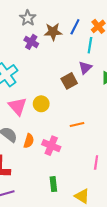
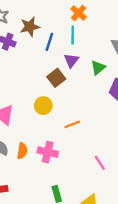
blue line: (75, 27) -> (49, 42), moved
yellow circle: (41, 104) -> (43, 106), moved
pink line: (96, 162) -> (100, 163), turned -32

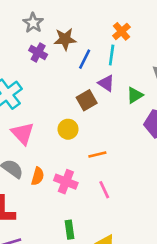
purple triangle: (71, 61) -> (106, 83), turned -42
pink line: (100, 163) -> (104, 190), moved

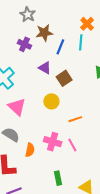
gray star: (33, 23) -> (28, 14), moved
purple triangle: (106, 83) -> (45, 68), moved
orange semicircle: (38, 176) -> (30, 150), moved
pink line: (104, 190) -> (72, 145), moved

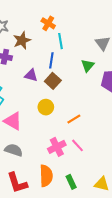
orange cross: (87, 24) -> (48, 23), moved
blue line: (60, 47) -> (51, 60), moved
pink cross: (53, 142) -> (57, 147), turned -30
orange semicircle: (30, 150) -> (46, 176), moved, size x1.5

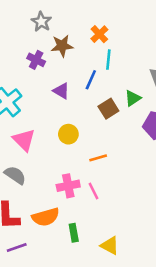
brown square: (53, 81) -> (108, 109), moved
orange semicircle: (46, 176) -> (46, 217), turned 60

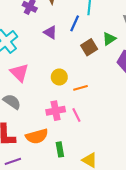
yellow circle: (68, 134) -> (59, 77), moved

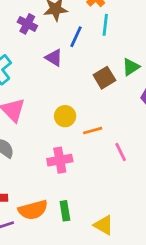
blue line: (75, 23) -> (76, 37), moved
pink line: (76, 115) -> (121, 152), moved
orange semicircle: (37, 136) -> (33, 210), moved

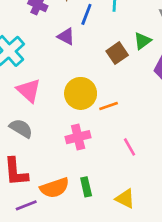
yellow circle: (65, 116) -> (81, 93), size x1.5
pink line: (121, 152) -> (130, 147), moved

